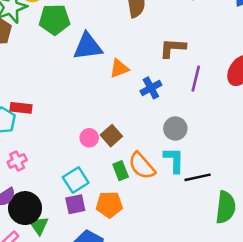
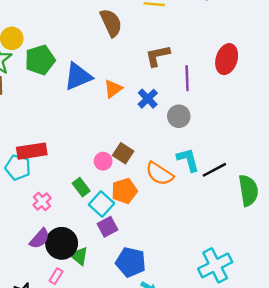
red rectangle: (21, 108) -> (32, 151), size x1.4
gray circle: (175, 128) -> (179, 116), moved
green rectangle: (121, 171) -> (81, 187), moved
orange pentagon: (109, 205) -> (124, 191), moved

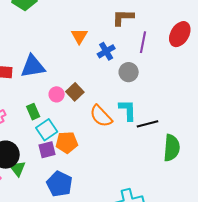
blue triangle: (78, 76) -> (33, 66), moved
orange triangle: (113, 89) -> (79, 36), turned -36
orange pentagon: (124, 191) -> (67, 142), moved

